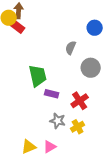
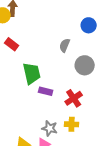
red rectangle: (18, 27) -> (12, 44), moved
gray star: (58, 121) -> (50, 128), moved
yellow cross: (78, 127) -> (72, 124), turned 32

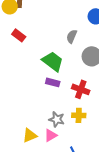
green trapezoid: (32, 73) -> (53, 61), moved, turned -40
red cross: (74, 98) -> (81, 89), turned -36

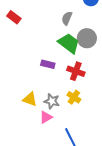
green trapezoid: (53, 61) -> (69, 43), moved
yellow cross: (79, 115) -> (74, 97), turned 32
yellow triangle: (30, 135) -> (30, 99), moved, turned 42

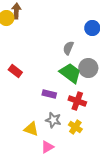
red rectangle: (14, 17) -> (15, 71), moved
gray star: (52, 101) -> (53, 120), moved

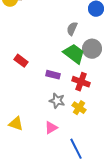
red rectangle: (15, 71) -> (21, 61), moved
yellow triangle: (31, 129) -> (16, 124), moved

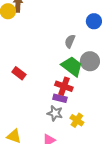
purple rectangle: (53, 75) -> (60, 98), moved
red cross: (81, 82) -> (64, 86), moved

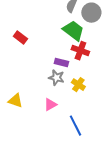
gray circle: (90, 61) -> (91, 13), moved
red cross: (64, 86) -> (80, 51), moved

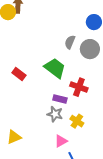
green trapezoid: (73, 31) -> (55, 68), moved
yellow triangle: (15, 101) -> (14, 137), turned -42
pink triangle: (50, 105) -> (61, 141), moved

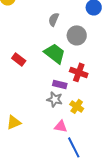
gray semicircle: (70, 42) -> (54, 19), moved
gray circle: (90, 49) -> (77, 35), moved
pink triangle: (61, 141) -> (61, 126), turned 40

